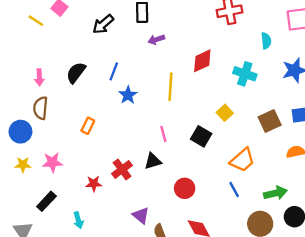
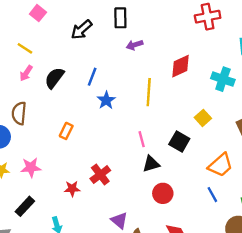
yellow line: (36, 21) -> (25, 48), moved
pink arrow: (39, 77) -> (26, 73), moved, turned 35
black triangle: (153, 161) -> (151, 164), moved

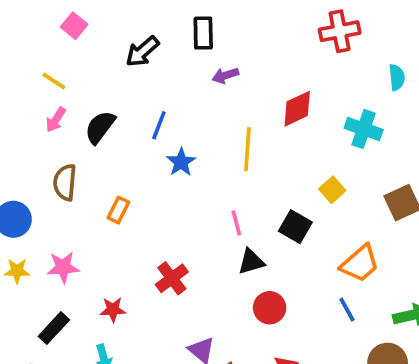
brown semicircle: (19, 113) -> (65, 182), moved
red star: (72, 189) -> (113, 310), moved

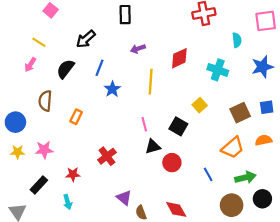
black arrow: (142, 51) -> (86, 39), moved
purple arrow: (225, 75) -> (138, 49), moved
pink arrow: (56, 120) -> (30, 65), moved
orange trapezoid: (360, 264) -> (233, 148), moved
red circle: (270, 308) -> (172, 163), moved

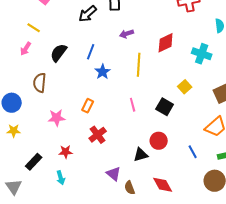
black arrow: (86, 39) -> (88, 14), moved
orange rectangle: (76, 117) -> (88, 106), moved
black triangle: (153, 147) -> (141, 155), moved
pink star: (44, 150) -> (57, 118), moved

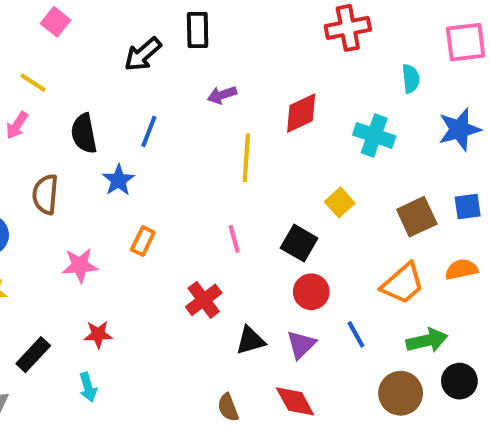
black semicircle: (59, 53) -> (84, 133), turned -48
blue star: (103, 72) -> (118, 180), moved
red cross: (98, 135) -> (204, 300), moved
red circle: (159, 141) -> (311, 292), moved
purple triangle: (114, 174) -> (301, 345), moved, turned 35

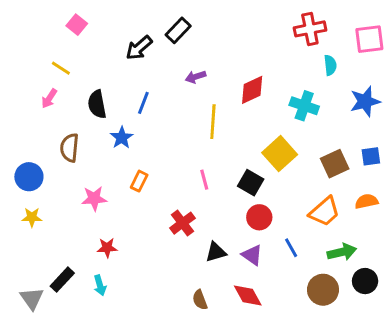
red cross: (348, 28) -> (310, 29), moved
black rectangle: (198, 30) -> (178, 30), turned 45
yellow square: (340, 202) -> (280, 154), size x1.6
purple triangle: (301, 345) -> (252, 255), turned -40
black rectangle: (33, 355) -> (62, 280), moved

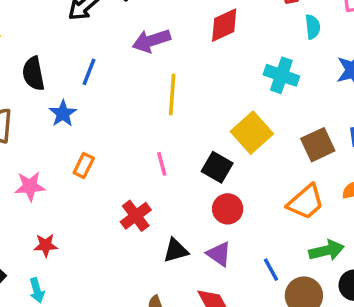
purple arrow: (196, 77) -> (151, 41), size x1.5
red diamond: (252, 90) -> (224, 25), moved
blue line: (291, 248) -> (271, 270), moved

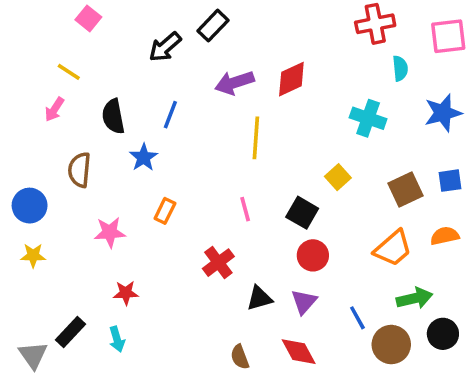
red diamond: (224, 25) -> (291, 79), moved
yellow square: (252, 133) -> (338, 177), size x0.6
purple triangle: (219, 254) -> (304, 302), turned 36

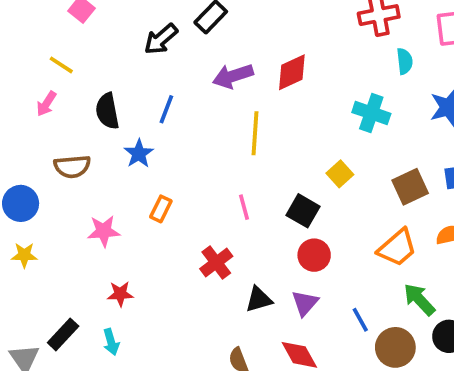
brown semicircle: (79, 170) -> (72, 166), turned -100
green arrow: (414, 298) -> (419, 299), turned -120

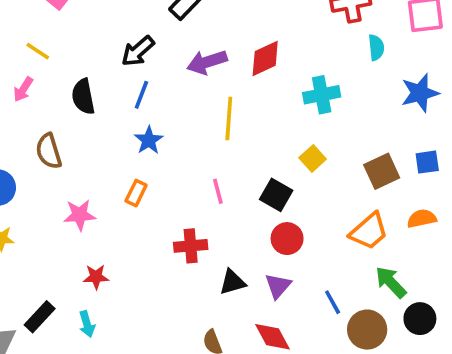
black arrow: (161, 39) -> (138, 51), moved
cyan cross: (371, 113) -> (322, 95), moved, turned -30
blue star: (139, 154) -> (149, 140), moved
brown semicircle: (72, 166) -> (49, 151), turned 78
red cross: (216, 262) -> (191, 246), turned 32

